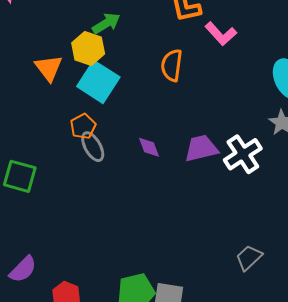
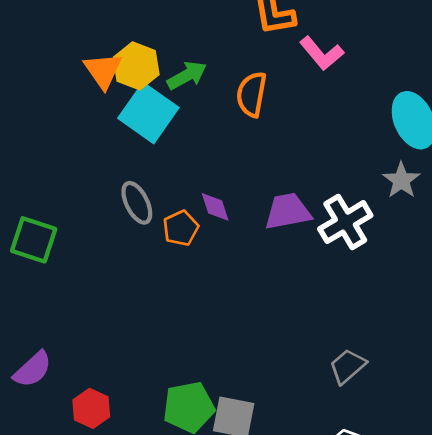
green arrow: (106, 23) -> (187, 75), moved
orange triangle: (49, 68) -> (103, 70), moved
orange pentagon: (83, 126) -> (181, 228), moved

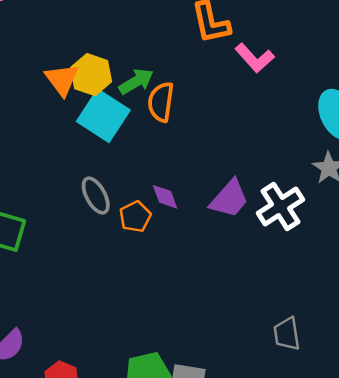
orange semicircle: (252, 94) -> (161, 102), moved
purple trapezoid: (288, 211) -> (229, 199), turned 144
gray trapezoid: (348, 366) -> (287, 334), turned -56

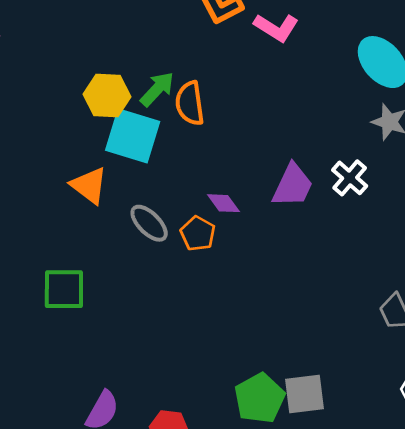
orange triangle: (62, 80) -> (89, 186), moved
white cross: (280, 206) -> (350, 178), size x0.7

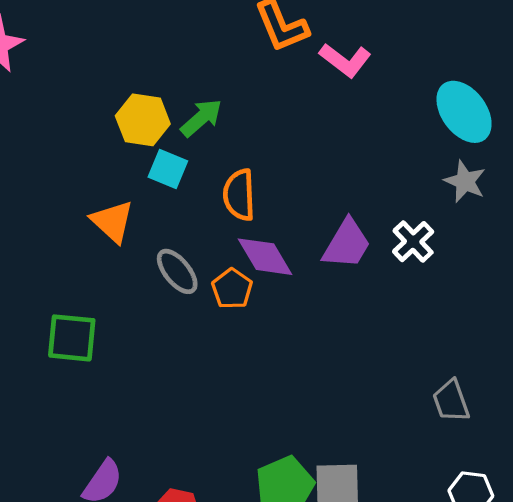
orange semicircle: (190, 103) -> (239, 195), moved
cyan square: (133, 136) -> (168, 169), size x0.6
purple diamond: (223, 203) -> (265, 257), size x1.5

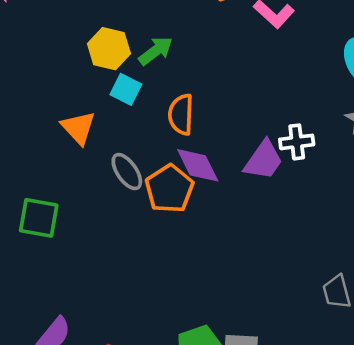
white cross: (413, 242) -> (297, 142), moved, turned 32
orange pentagon: (232, 289) -> (169, 189), size x1.5

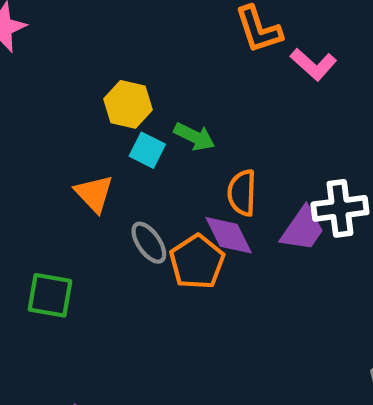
green arrow: (156, 51) -> (194, 137), moved, turned 63
orange semicircle: (181, 114) -> (242, 193), moved
white cross: (297, 142) -> (340, 208), size x1.4

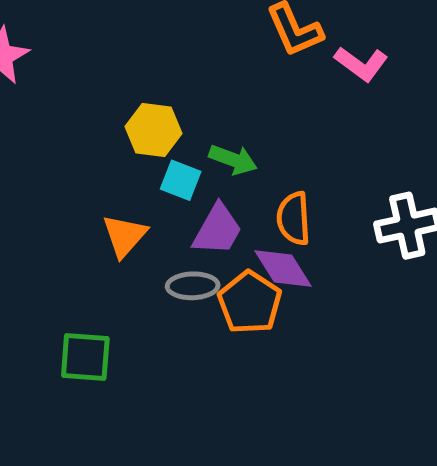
orange triangle: (94, 194) -> (125, 236), turned 30
purple trapezoid: (303, 229) -> (218, 230), moved
gray ellipse: (149, 243) -> (193, 286), turned -51

